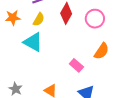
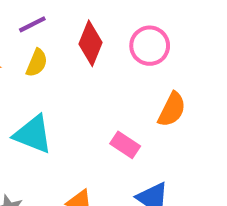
cyan triangle: (33, 42) -> (33, 134), moved

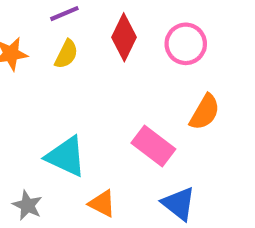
cyan triangle: (33, 134) -> (66, 156), moved
pink rectangle: (125, 145) -> (153, 146), size x1.4

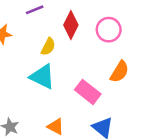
yellow semicircle: (66, 54) -> (48, 47), moved
cyan triangle: (66, 156) -> (42, 77), moved

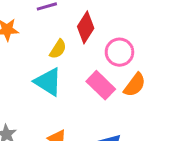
pink circle: (109, 30) -> (119, 52), moved
pink rectangle: (88, 92) -> (101, 85), moved

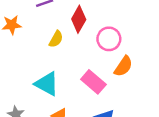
cyan triangle: (48, 82) -> (47, 84), moved
pink rectangle: (101, 85) -> (93, 82), moved

